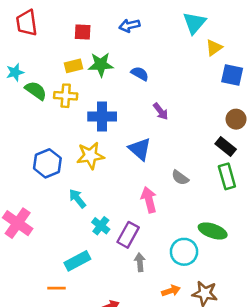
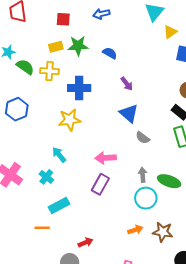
blue triangle: (140, 149) -> (129, 113), moved
blue hexagon: (47, 163) -> (17, 109), moved
pink arrow: (149, 200) -> (106, 158), moved, turned -78
cyan cross: (101, 226) -> (46, 177), moved
gray arrow: (140, 262) -> (143, 175), moved

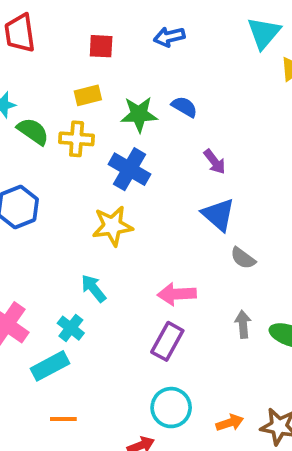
green star: (78, 46) -> (139, 114), moved
blue cross: (79, 88) -> (129, 169), turned 30
cyan circle: (146, 198) -> (171, 408), moved
cyan rectangle: (59, 205) -> (50, 366), moved

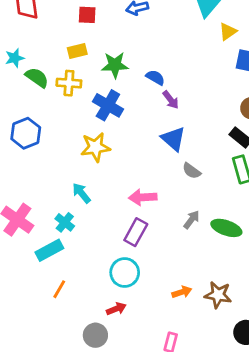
blue semicircle: (184, 107) -> (155, 77), moved
gray arrow: (243, 324) -> (192, 220), turned 42
cyan circle: (171, 408) -> (125, 273), moved
orange line: (63, 419) -> (59, 289), turned -60

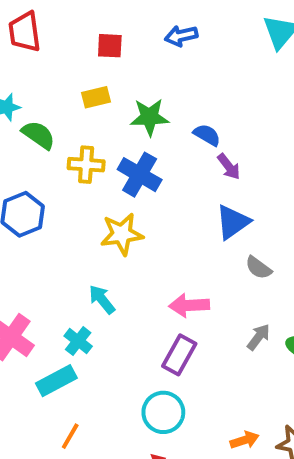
yellow cross: (69, 83) -> (86, 165), moved
blue triangle: (173, 139) -> (233, 222), turned 44

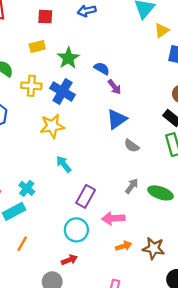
green star: (149, 117) -> (68, 58), turned -30
cyan arrow: (102, 299) -> (64, 164), moved
pink arrow: (189, 305) -> (113, 218), moved

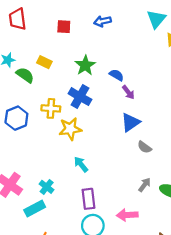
yellow rectangle: (37, 47) -> (44, 62), moved, turned 40
yellow cross: (31, 86) -> (51, 108), moved
purple rectangle: (86, 196) -> (89, 199), moved, turned -36

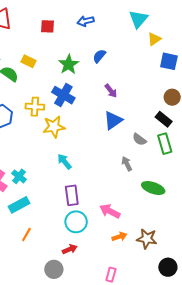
blue semicircle: (116, 75) -> (99, 56), moved, turned -80
gray semicircle: (144, 147) -> (139, 139), moved
gray arrow: (144, 185) -> (127, 164), moved, turned -64
cyan cross: (47, 187) -> (19, 176), moved
pink arrow: (127, 215) -> (110, 211), turned 30

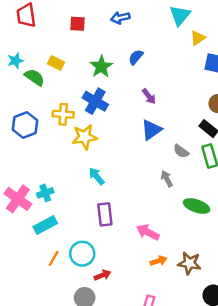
cyan cross: (19, 176) -> (45, 193), turned 32
cyan circle: (76, 222) -> (82, 254), moved

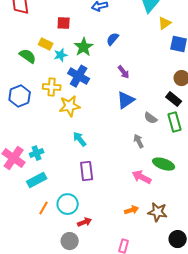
red square: (77, 24) -> (64, 23), moved
cyan star: (15, 61) -> (61, 55), moved
pink arrow: (148, 232) -> (142, 177), moved

